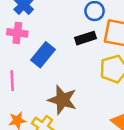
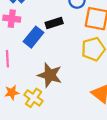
black rectangle: (86, 38) -> (54, 23), moved

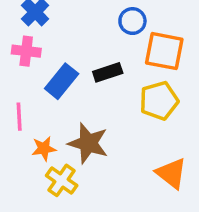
black rectangle: (54, 23) -> (108, 72), moved
orange star: (12, 92) -> (44, 149), moved

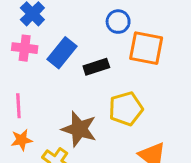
blue rectangle: (62, 81) -> (62, 53), moved
yellow pentagon: (159, 101) -> (126, 109), moved
orange star: (44, 149) -> (22, 140), moved

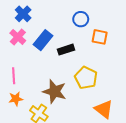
pink cross: (25, 48) -> (18, 37), turned 35
orange square: (146, 48) -> (100, 37), size x0.7
yellow pentagon: (126, 109) -> (86, 78), turned -30

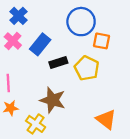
blue circle: (81, 19) -> (81, 22), size x1.6
black rectangle: (66, 50) -> (58, 63), moved
yellow pentagon: (86, 78) -> (87, 68), moved

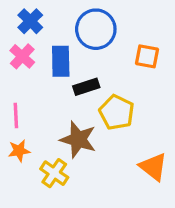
blue circle: (81, 22) -> (96, 29), moved
blue rectangle: (40, 44) -> (61, 61), turned -40
yellow pentagon: (87, 68) -> (117, 112), moved

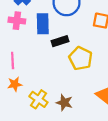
pink cross: (22, 56) -> (17, 21), turned -35
brown star: (78, 140) -> (64, 103), moved, size x0.7

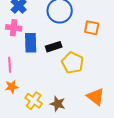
blue rectangle: (43, 24) -> (31, 43), moved

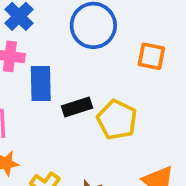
black rectangle: (54, 47) -> (77, 107), moved

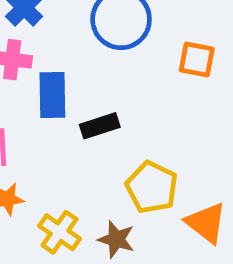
yellow pentagon: (117, 120) -> (152, 187), moved

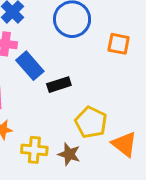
blue rectangle: (52, 95) -> (30, 66), turned -40
yellow cross: (60, 232) -> (34, 150), turned -30

